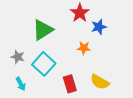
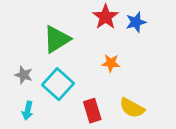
blue star: (99, 27) -> (136, 22), moved
cyan arrow: (21, 84) -> (28, 111), turned 40

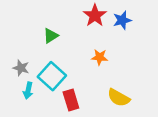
green triangle: (57, 39) -> (51, 36), size x0.6
cyan arrow: (28, 111) -> (28, 91), moved
red rectangle: (92, 111) -> (71, 100), moved

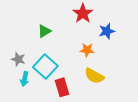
blue star: (122, 20) -> (107, 31), moved
yellow semicircle: (119, 98) -> (94, 76), moved

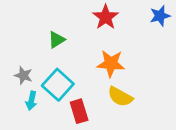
blue star: (107, 31) -> (160, 16), moved
orange star: (87, 50) -> (111, 64), size x1.5

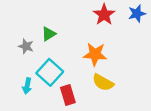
red star: (106, 17) -> (104, 15), moved
gray star: (23, 75) -> (26, 46), moved

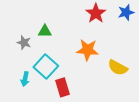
green triangle: (49, 34) -> (45, 31), turned 32
yellow semicircle: (103, 83) -> (118, 68), moved

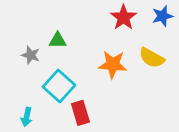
yellow semicircle: (118, 68) -> (152, 58), moved
cyan arrow: (25, 79) -> (27, 117), moved

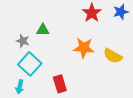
yellow semicircle: (152, 58) -> (113, 56), moved
cyan square: (59, 86) -> (30, 64), moved

